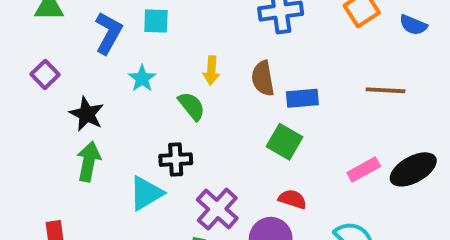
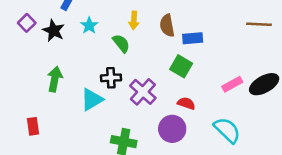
brown line: (386, 90) -> (259, 24), moved
black star: (87, 114) -> (54, 31), moved
purple cross: (217, 209) -> (143, 92), moved

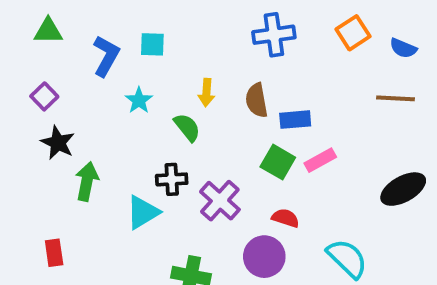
black star: (54, 31) -> (58, 143), moved
pink rectangle: (232, 84) -> (320, 160), moved

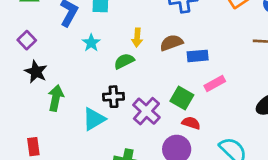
brown semicircle: (257, 100) -> (171, 43), turned 80
green semicircle: (187, 127) -> (124, 61), turned -78
green square: (278, 162) -> (182, 98), moved

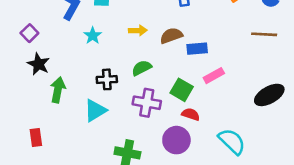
yellow arrow: (137, 38) -> (138, 30), turned -96
green semicircle: (124, 61) -> (142, 68), moved
black cross: (114, 97) -> (107, 79), moved
purple cross: (146, 111) -> (147, 103), turned -32

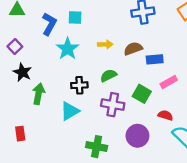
cyan star: (93, 36) -> (68, 49), size x1.5
red semicircle: (191, 114) -> (165, 115), moved

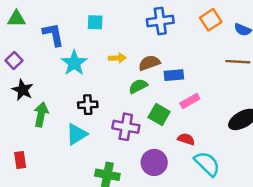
cyan square: (75, 17) -> (95, 22), moved
blue L-shape: (49, 24) -> (53, 35), turned -40
green semicircle: (108, 76) -> (138, 86), moved

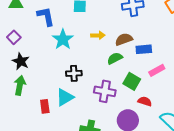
green arrow: (41, 115) -> (20, 85), moved
red semicircle: (186, 139) -> (145, 101), moved
red rectangle: (20, 160) -> (45, 106), moved

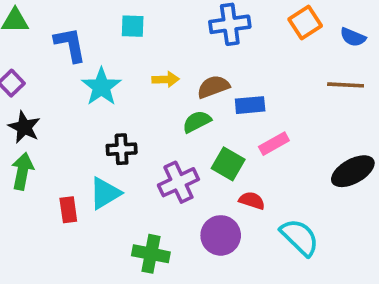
purple cross: (105, 91) -> (178, 182), turned -35

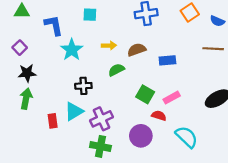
blue rectangle: (250, 105) -> (167, 60), moved
green semicircle: (197, 122) -> (116, 70), moved
black star: (24, 127) -> (27, 73), turned -30
pink rectangle: (274, 144) -> (172, 98), moved
purple cross: (178, 182) -> (102, 119), moved

